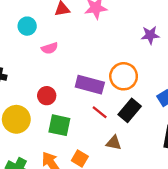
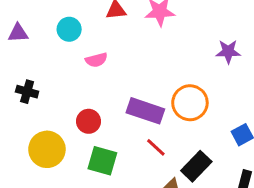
black rectangle: (130, 110) -> (196, 166), moved

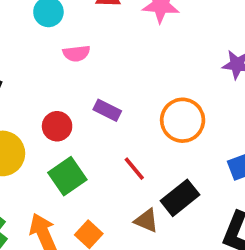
purple rectangle: (145, 111) -> (107, 110), moved, size x0.6
green square: (102, 161) -> (67, 176), turned 32

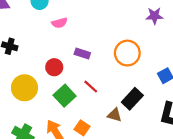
red line: (134, 169) -> (91, 87), moved

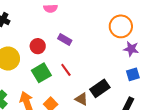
purple star: (155, 16) -> (131, 49), moved
orange circle: (127, 53) -> (121, 26), moved

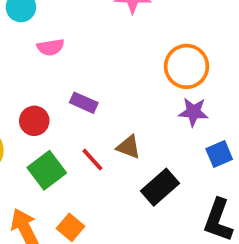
purple star: (131, 49) -> (193, 112), moved
brown triangle: (81, 99) -> (128, 147), moved

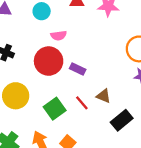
red circle: (34, 121) -> (49, 61), moved, size x1.6

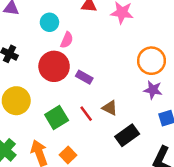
cyan circle: (42, 11) -> (49, 22), moved
pink semicircle: (59, 36) -> (67, 40), turned -63

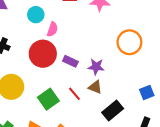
purple star: (153, 90) -> (96, 67), moved

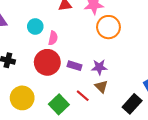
orange circle: (129, 42) -> (108, 27), moved
brown triangle: (95, 87) -> (101, 87), turned 32
black rectangle: (113, 110) -> (132, 104), moved

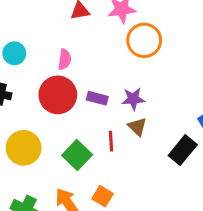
cyan circle: (35, 26) -> (14, 53), moved
red line: (83, 96) -> (111, 141), turned 48

